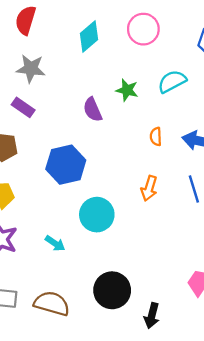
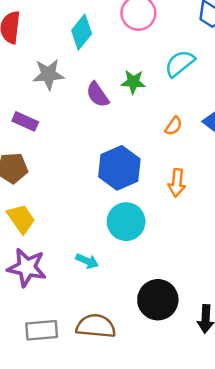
gray star: (31, 69) -> (48, 74), moved
purple semicircle: (93, 110) -> (98, 95), moved
orange semicircle: (156, 137) -> (174, 126), turned -132
blue hexagon: (66, 165) -> (119, 168), moved

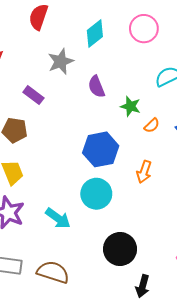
gray star: (48, 74) -> (61, 61), turned -30
green star: (133, 82) -> (130, 106), moved
cyan arrow: (87, 261) -> (58, 218), size x1.4
black circle: (158, 300) -> (120, 249), moved

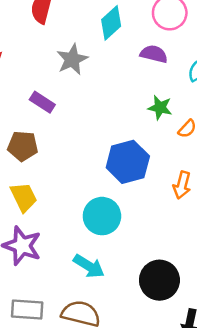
purple semicircle: (96, 87) -> (154, 54), moved, turned 130
cyan circle: (96, 194) -> (102, 216), moved
cyan arrow: (58, 218) -> (89, 266), moved

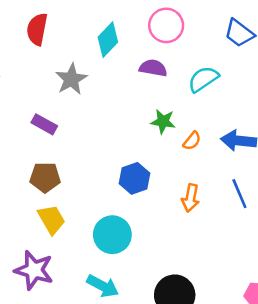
brown pentagon: (23, 146) -> (45, 177), moved
blue hexagon: (128, 162) -> (134, 178), size x0.7
yellow trapezoid: (24, 197) -> (51, 219), moved

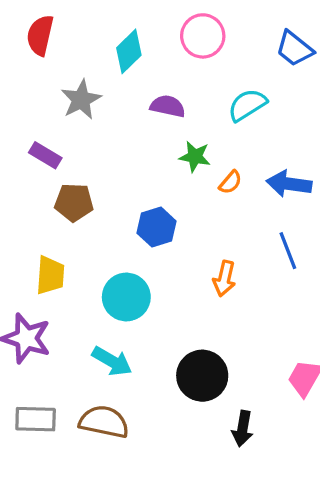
purple semicircle: (153, 68) -> (168, 106), moved
brown pentagon: (45, 177) -> (74, 202), moved
orange arrow: (191, 198) -> (224, 279), moved
yellow trapezoid: (51, 219) -> (50, 275), turned 32

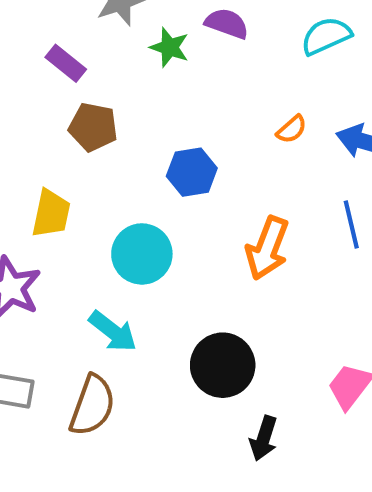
green star: (195, 157) -> (169, 47), moved
orange arrow: (224, 279) -> (267, 248), size x1.4
brown semicircle: (104, 422) -> (92, 405), turned 90

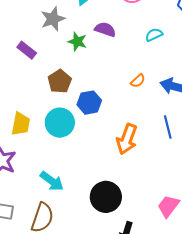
cyan semicircle: (326, 36) -> (154, 35), size x0.7
brown pentagon: (93, 127) -> (60, 81), moved, turned 30
cyan circle: (142, 254) -> (60, 123), moved

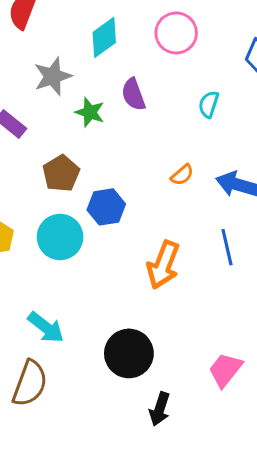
purple semicircle: (105, 29) -> (133, 94), turned -130
cyan semicircle: (154, 35) -> (209, 104), turned -48

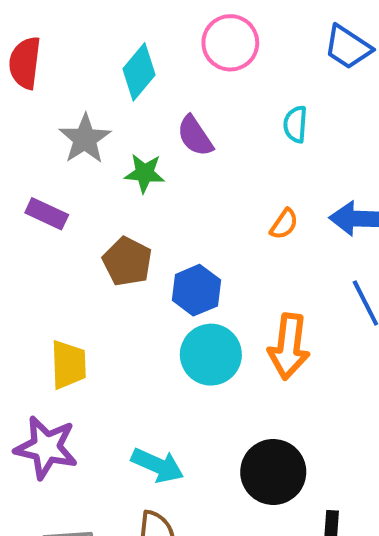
cyan circle: (60, 237) -> (211, 355), moved

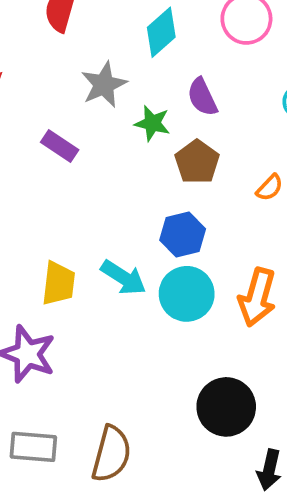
brown pentagon: (127, 261) -> (197, 162), moved
cyan arrow: (157, 465) -> (123, 277), moved

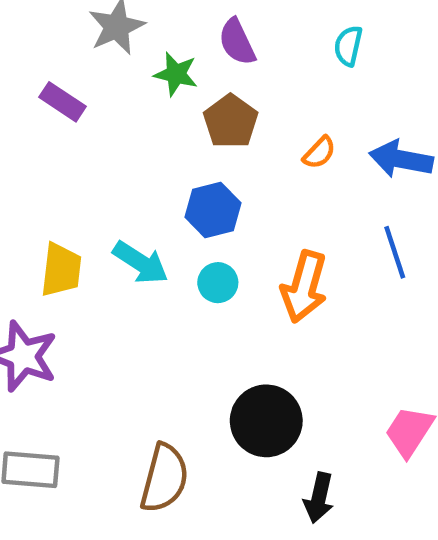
cyan circle: (187, 294) -> (218, 283), size x0.6
brown semicircle: (111, 454) -> (164, 478), moved

